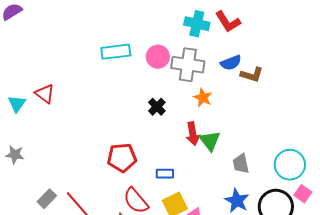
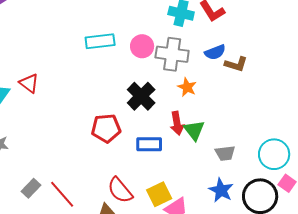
black cross: (157, 107) -> (141, 96), size x1.6
red pentagon: (122, 158) -> (106, 128), moved
gray trapezoid: (241, 164) -> (225, 153), turned -85
blue rectangle: (165, 174) -> (149, 144), moved, size x1.4

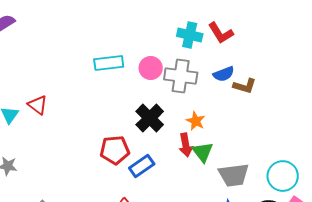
orange star: (187, 87) -> (196, 121), moved
blue rectangle: (149, 144) -> (142, 166), moved, turned -35
gray trapezoid: (225, 153) -> (234, 175), size x1.5

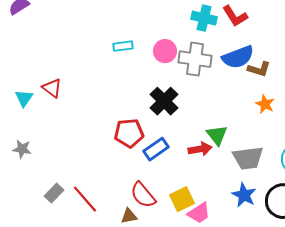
cyan rectangle: (109, 63) -> (123, 46), size x0.7
blue semicircle: (224, 74) -> (238, 57), size x1.5
orange star: (196, 121) -> (265, 104), moved
red arrow: (186, 145) -> (200, 149), moved, turned -90

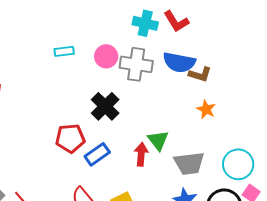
blue semicircle: (238, 57) -> (179, 62), turned 32
red arrow: (200, 149) -> (141, 154), turned -75

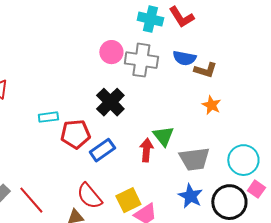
cyan rectangle: (64, 51) -> (48, 117), moved
blue semicircle: (179, 62) -> (184, 58), size x0.7

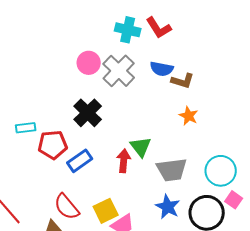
gray cross: (141, 60) -> (119, 71), turned 36

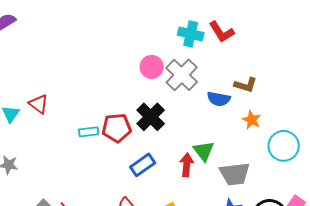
blue semicircle: (162, 69) -> (219, 99), moved
red pentagon: (53, 145) -> (117, 128), moved
cyan circle: (221, 171) -> (284, 146), moved

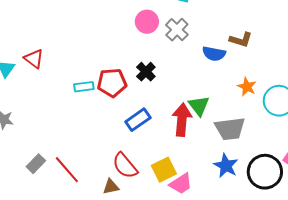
gray cross: (182, 75) -> (177, 30), size x0.7
black cross: (151, 117) -> (146, 72), size x0.7
orange star: (252, 120) -> (247, 87), moved
red arrow: (187, 165) -> (182, 120), size x1.4

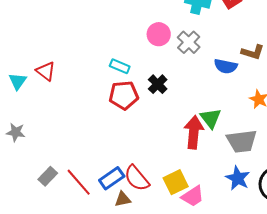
cyan rectangle: (84, 87) -> (120, 66), moved, turned 30
blue rectangle: (138, 120) -> (112, 178), moved

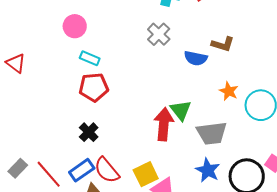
pink circle: (159, 34) -> (75, 26), moved
black cross: (158, 84) -> (89, 132), moved

